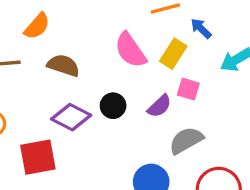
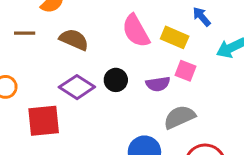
yellow rectangle: (173, 54) -> (175, 37), turned 76
purple semicircle: (159, 106) -> (158, 84), turned 30

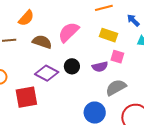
blue arrow: (202, 17) -> (133, 20), moved
pink semicircle: (136, 31) -> (69, 32), moved, turned 80

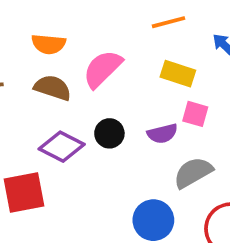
orange semicircle: (26, 18) -> (49, 44), moved, turned 54

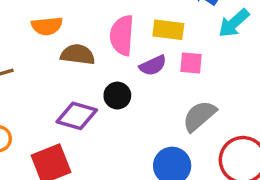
pink semicircle: (102, 69) -> (122, 35), moved, turned -30
brown semicircle: (53, 88) -> (78, 55), moved
purple semicircle: (162, 134) -> (153, 65), moved

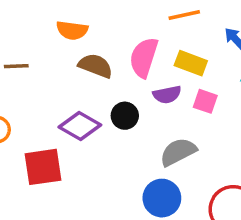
gray semicircle: (199, 116) -> (178, 152), moved

